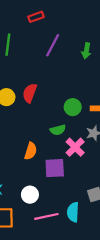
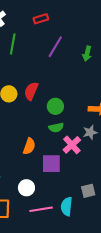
green circle: (73, 107) -> (55, 106), moved

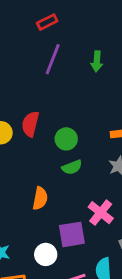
red rectangle: (41, 19) -> (47, 22), moved
pink cross: (72, 145) -> (101, 213), moved
purple square: (51, 164) -> (72, 234), moved

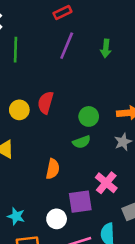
green circle: (66, 139) -> (89, 116), moved

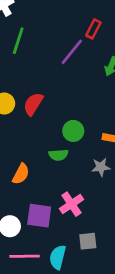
red rectangle: (62, 13) -> (93, 29), moved, turned -54

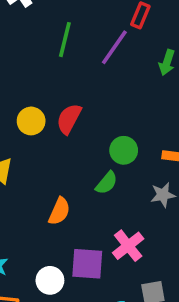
green line: (18, 41) -> (65, 40), moved
green semicircle: (58, 155) -> (107, 183), turned -42

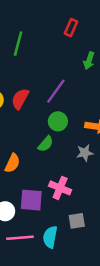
purple line: (114, 47) -> (56, 91), moved
pink cross: (128, 246) -> (60, 188), turned -30

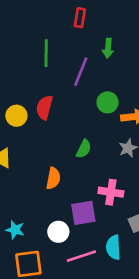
green line: (18, 44) -> (46, 53), moved
purple line: (56, 91) -> (81, 72), moved
green circle: (58, 121) -> (108, 102), moved

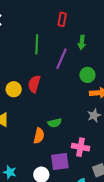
green circle: (108, 102) -> (87, 75), moved
green semicircle: (84, 149) -> (55, 123), moved, turned 48

